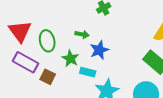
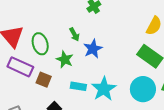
green arrow: (82, 34) -> (74, 34), turned 56
cyan rectangle: (88, 72) -> (78, 86), moved

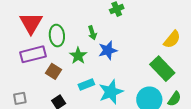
purple rectangle: (20, 67) -> (33, 54), turned -50
cyan rectangle: (78, 86) -> (86, 85), turned -42

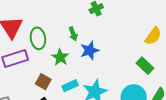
green rectangle: (162, 69) -> (145, 66), size x0.7
brown square: (54, 71) -> (43, 82), moved

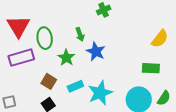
blue star: (90, 50) -> (96, 52), turned -30
green rectangle: (145, 66) -> (151, 68), turned -42

